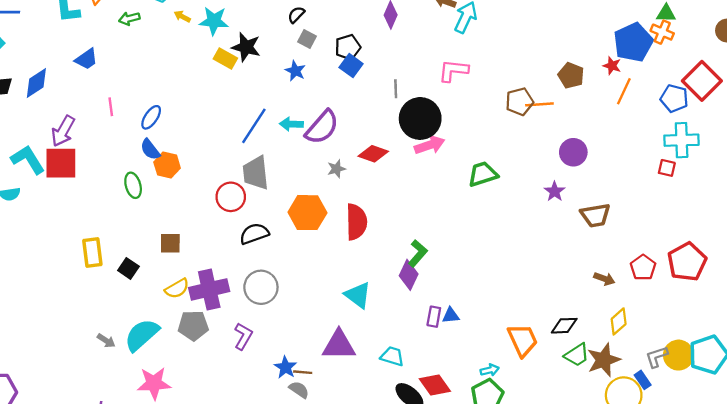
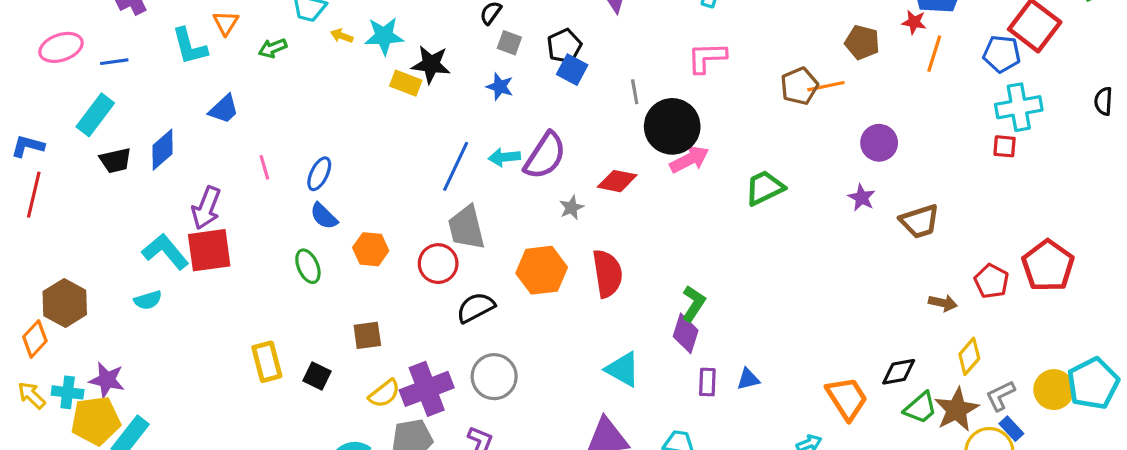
orange hexagon: (167, 165) -> (371, 249), moved
purple rectangle: (434, 317) -> (707, 382), moved
gray L-shape: (657, 357) -> (1001, 396), moved

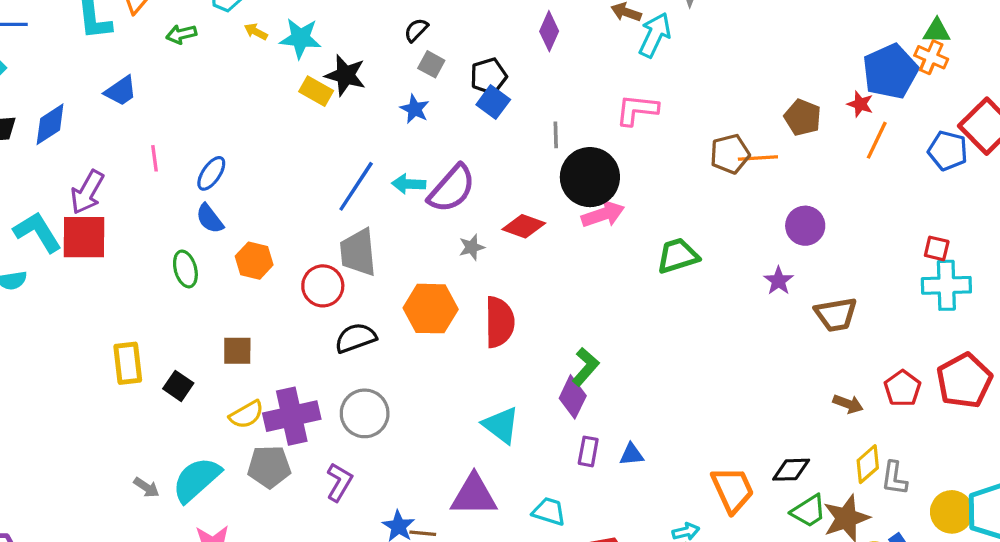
cyan cross: (1019, 107) -> (946, 285), moved
gray L-shape: (1001, 396) -> (894, 478), moved, turned -64

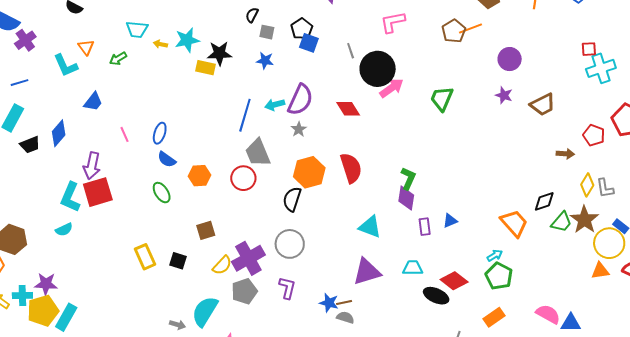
red diamond: (524, 226) -> (348, 109), turned 55
cyan L-shape: (38, 232) -> (70, 197), turned -108
gray star: (472, 247) -> (299, 129), moved
green trapezoid: (678, 256) -> (442, 99), turned -32
black semicircle: (356, 338) -> (292, 199), moved, turned -35

